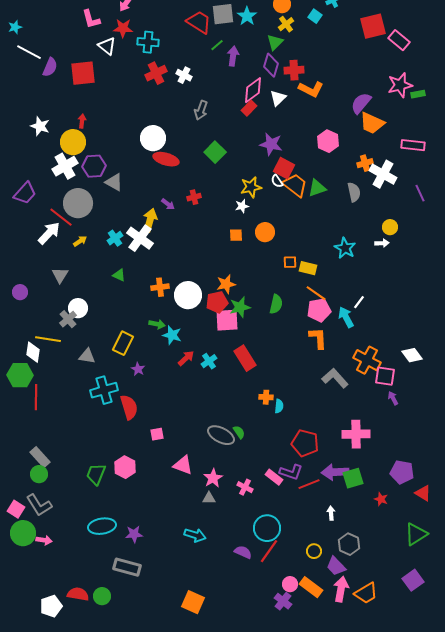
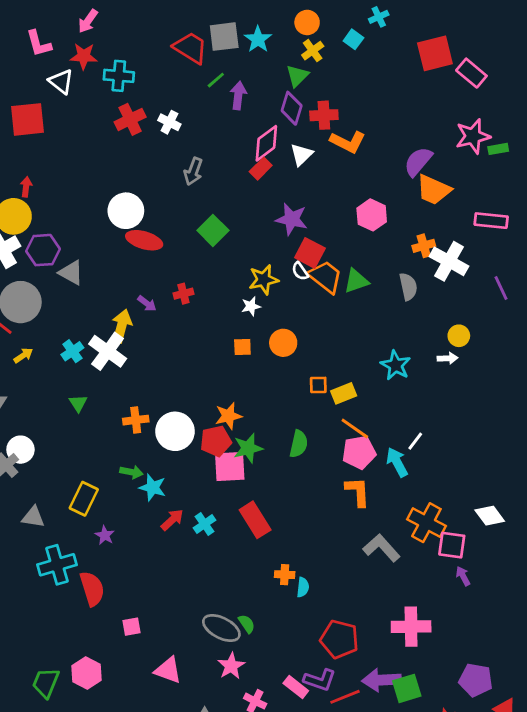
yellow rectangle: (308, 268) -> (344, 393), turned -36
green triangle: (119, 275) -> (78, 403), turned 32
pink star: (213, 478) -> (231, 666), moved

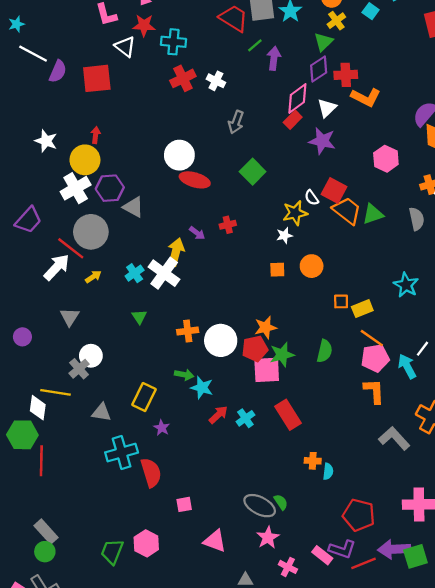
purple diamond: (292, 108) -> (319, 69), turned 40
purple star: (292, 219) -> (322, 141), moved
white semicircle: (300, 271) -> (312, 198), moved

